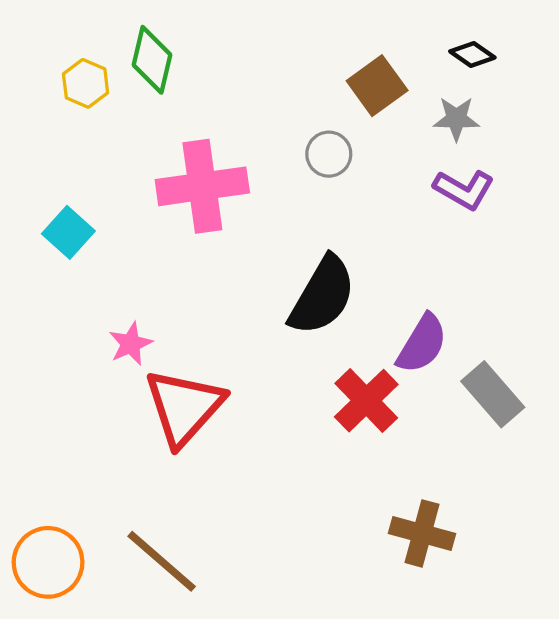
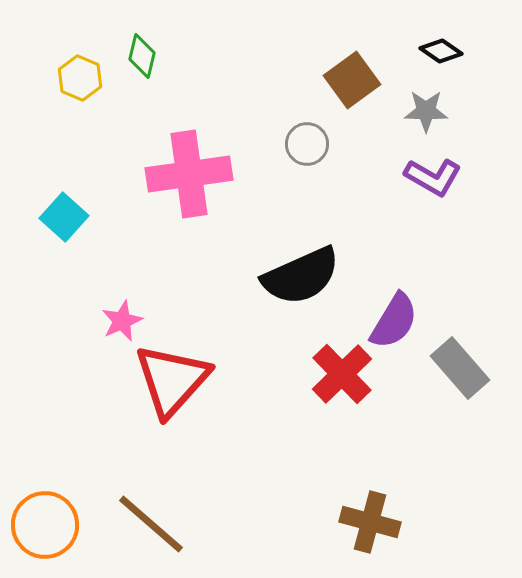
green diamond: (152, 60) -> (142, 56), size x0.7
black semicircle: (322, 296) -> (301, 276), turned 36
brown cross: (422, 533) -> (370, 522), moved

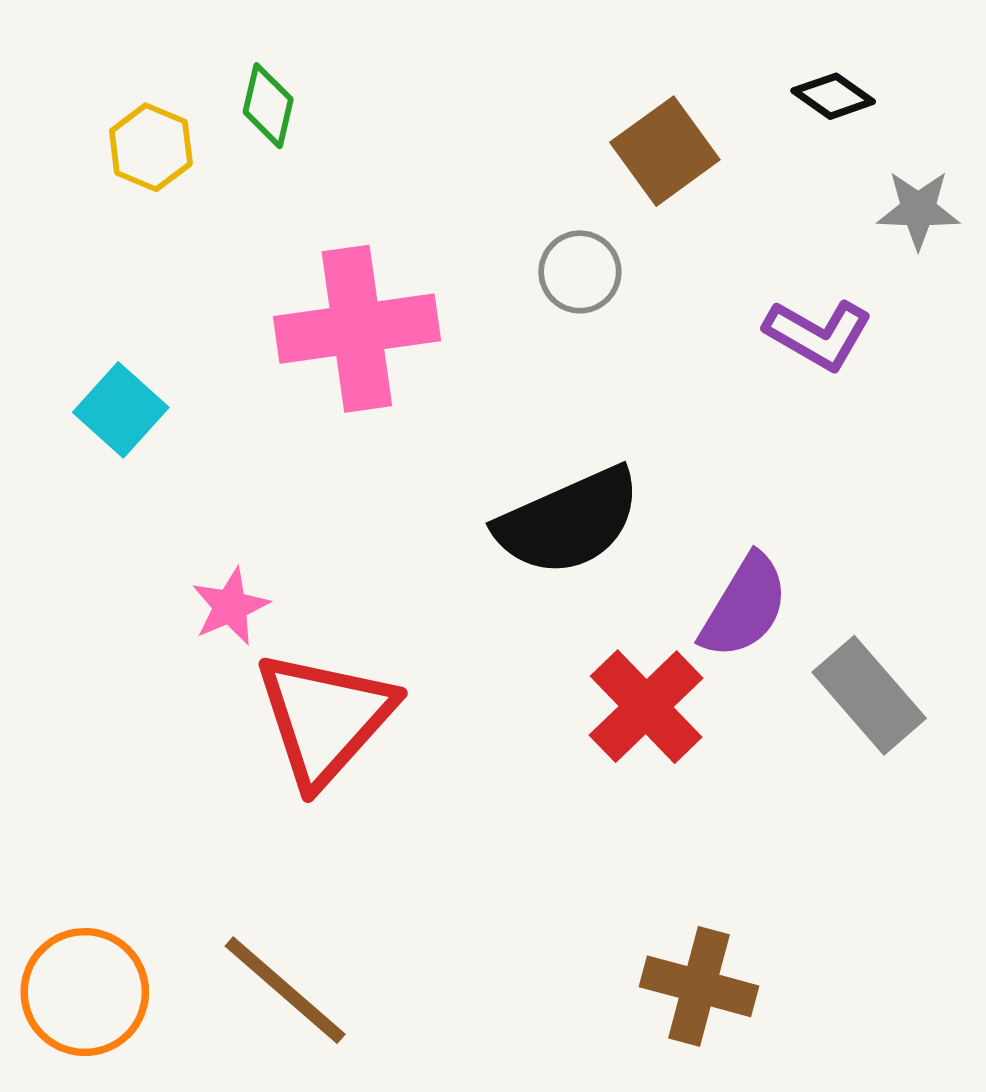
gray star: (426, 111) -> (918, 210), moved

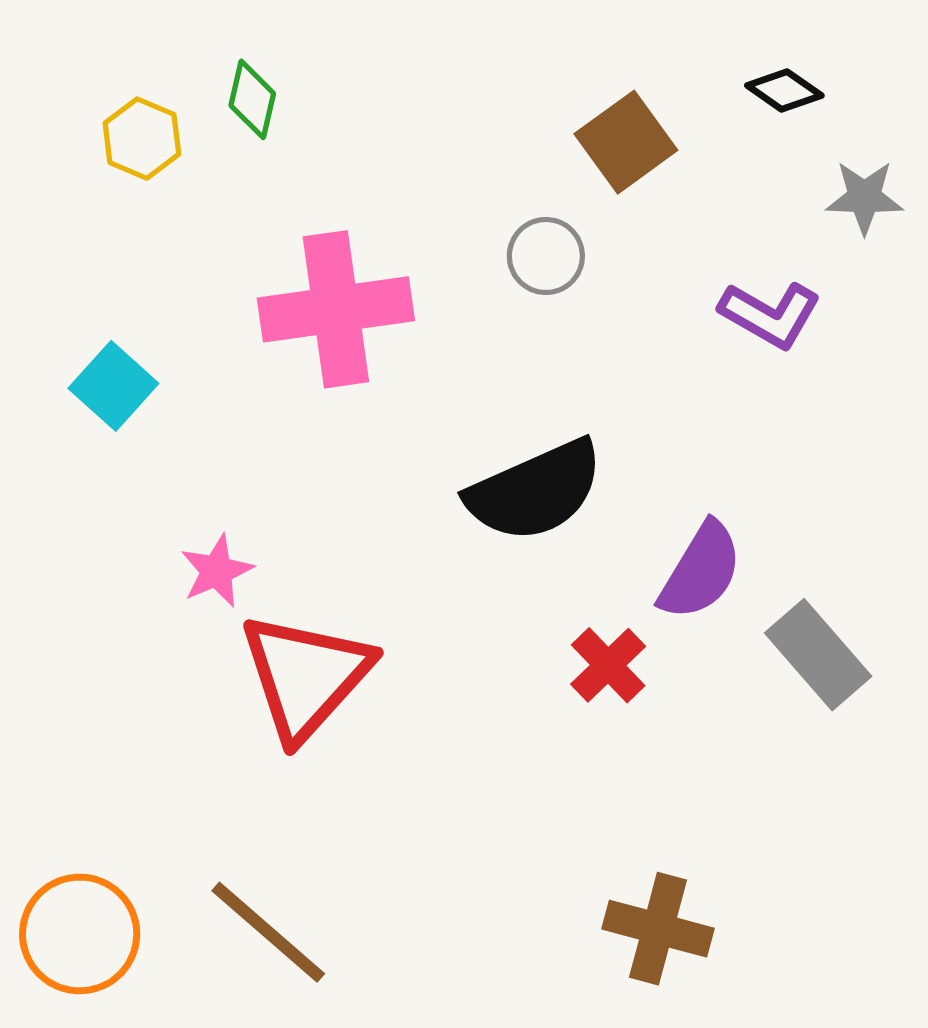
red cross: (646, 707) -> (608, 665), size x0.7

